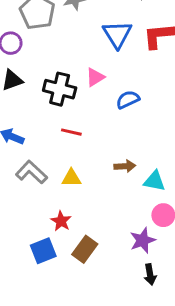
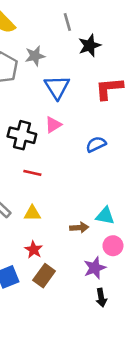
blue triangle: (117, 34) -> (57, 87), moved
blue semicircle: (128, 99) -> (96, 144), moved
brown arrow: (125, 166) -> (79, 228), moved
red star: (61, 221) -> (34, 250), moved

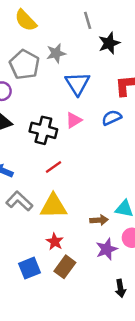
blue semicircle: (96, 144) -> (112, 118), moved
red line: (32, 173) -> (53, 167), turned -48
yellow triangle: (32, 213) -> (53, 206), size x1.6
purple star: (95, 268) -> (107, 249), moved

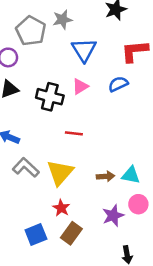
red line: (53, 167) -> (74, 133), moved, turned 42
yellow triangle: (53, 206) -> (60, 173), turned -48
brown arrow: (99, 220) -> (106, 176), moved

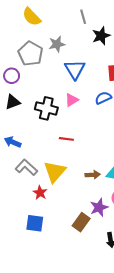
red star: (61, 208) -> (40, 193), moved
brown rectangle: (71, 233) -> (81, 222), moved
blue square: (36, 235) -> (35, 223), turned 30

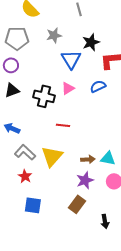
black star: (101, 36) -> (91, 42), moved
gray pentagon: (31, 54) -> (17, 38), moved, turned -30
red star: (40, 193) -> (25, 176), moved
purple star: (99, 207) -> (85, 180), moved

